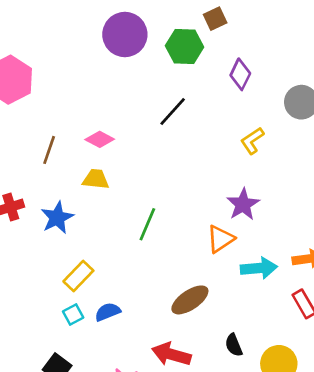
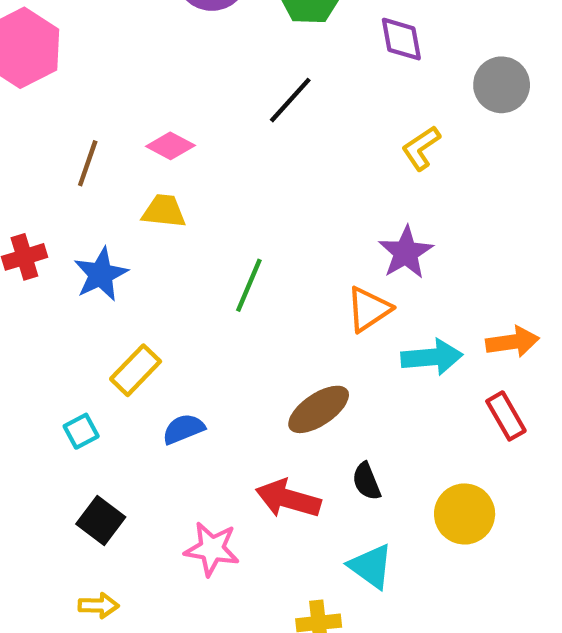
purple diamond: (240, 74) -> (401, 39), turned -36
cyan square: (73, 315) -> (81, 431), moved
black semicircle: (234, 345) -> (367, 481), moved

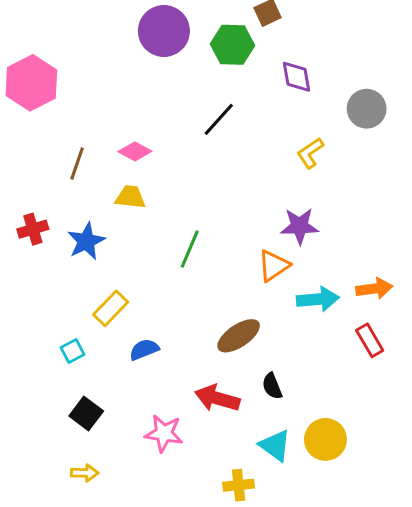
purple star: (406, 253) -> (300, 226), turned 30
yellow circle: (465, 514) -> (325, 439), moved

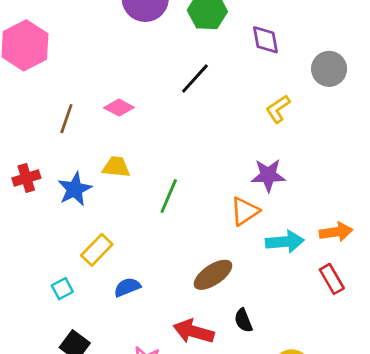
yellow trapezoid: (130, 197) -> (116, 167), moved

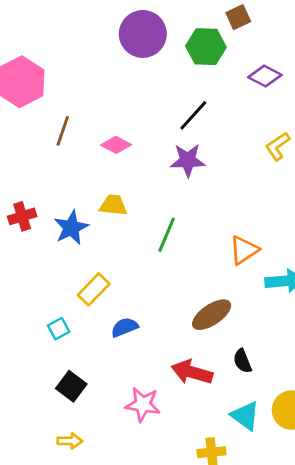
purple diamond: (265, 40) -> (265, 76), turned -52
brown line: (66, 119) -> (63, 131), moved
purple star: (268, 175) -> (188, 160), moved

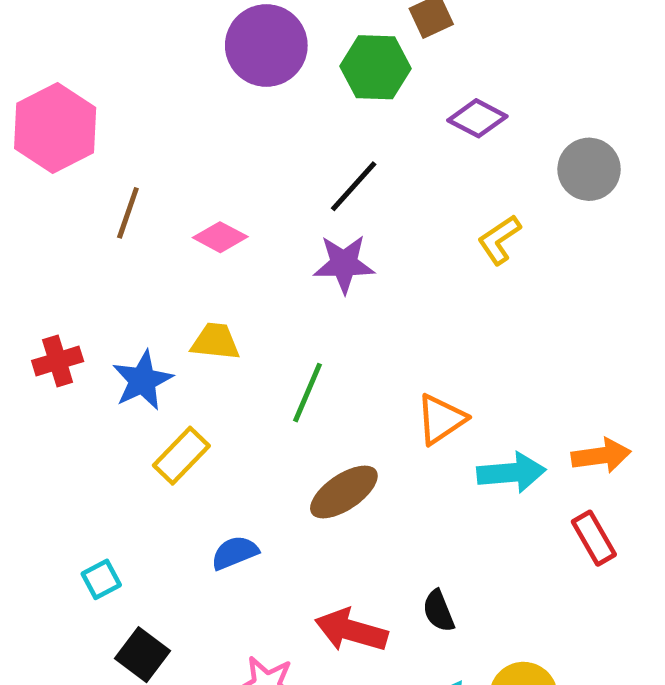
yellow rectangle: (94, 289) -> (181, 456), moved
brown ellipse: (212, 315) -> (344, 492), moved
cyan square: (59, 329) -> (101, 579), moved

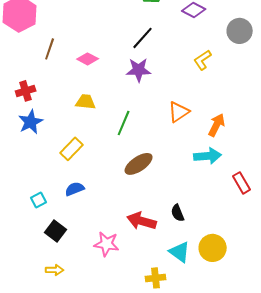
red cross: (58, 361) -> (26, 91), moved
blue star: (143, 380) -> (31, 122), moved
orange triangle: (441, 419) -> (179, 112), moved
orange arrow: (601, 456) -> (217, 125), moved, turned -55
blue semicircle: (235, 553) -> (75, 189), moved

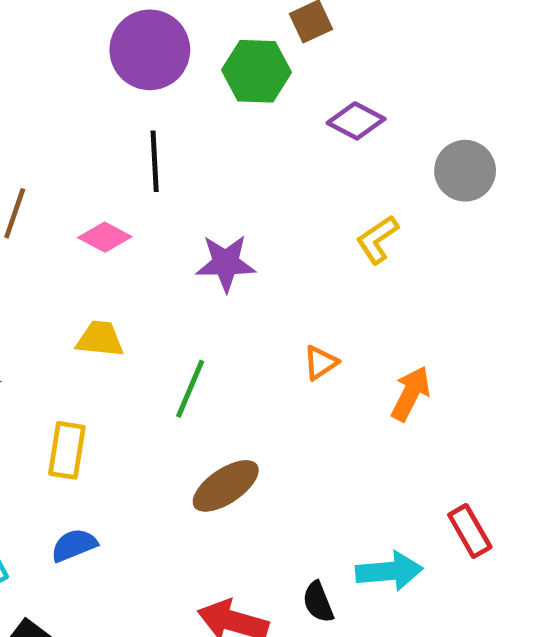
black line: (143, 38) -> (155, 161), moved, turned -45
orange triangle: (179, 112) -> (320, 363), size x0.7
yellow rectangle: (72, 149) -> (67, 450), turned -35
cyan arrow: (208, 156) -> (389, 571), moved

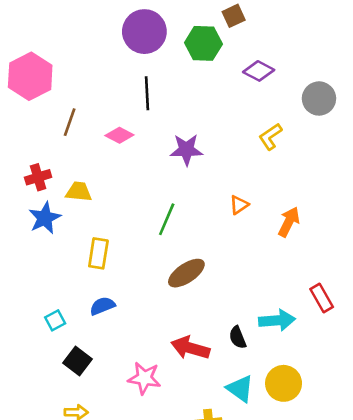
yellow trapezoid: (100, 339) -> (79, 192), moved

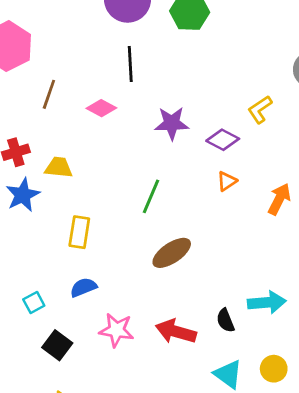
purple diamond: (259, 71) -> (223, 140), moved
pink star: (144, 378) -> (117, 330), moved
yellow circle: (284, 383) -> (274, 369), size x0.7

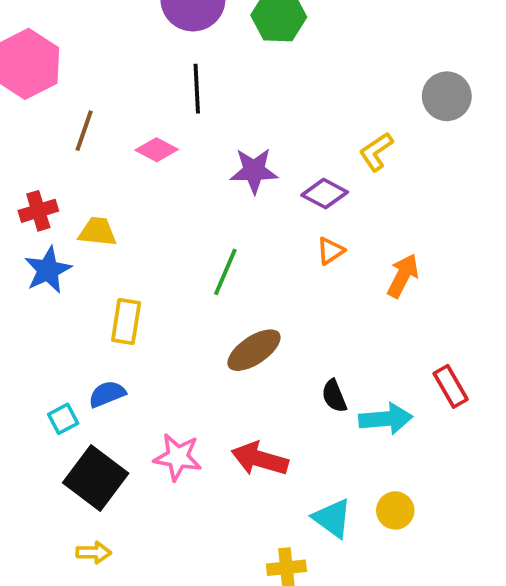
blue semicircle: (83, 287) -> (107, 394), moved
black semicircle: (225, 320) -> (334, 396), moved
black square: (57, 345) -> (96, 478), size x1.5

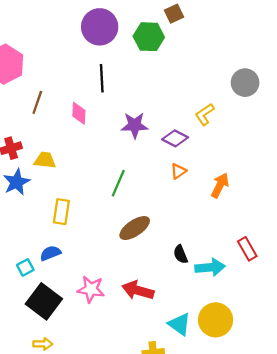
pink diamond: (157, 150) -> (79, 113), turned 65
yellow circle: (395, 510) -> (216, 320), size x1.6

